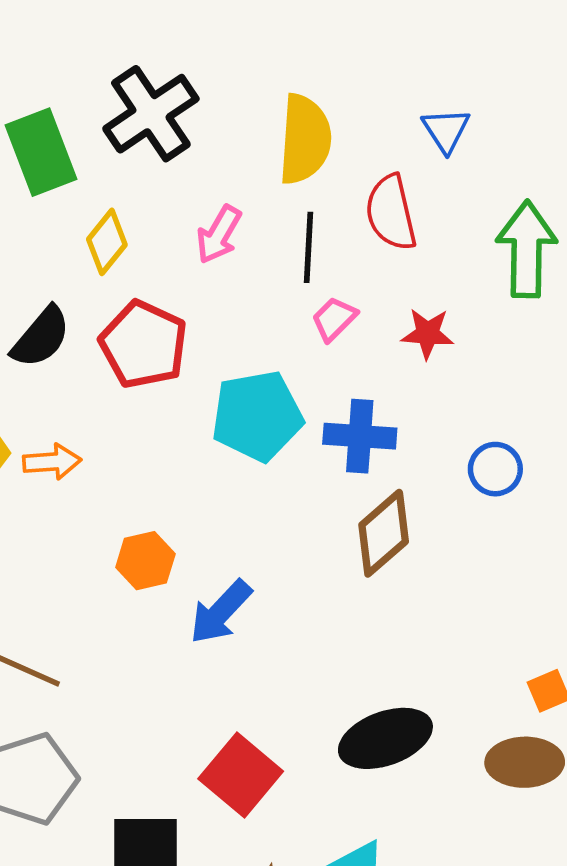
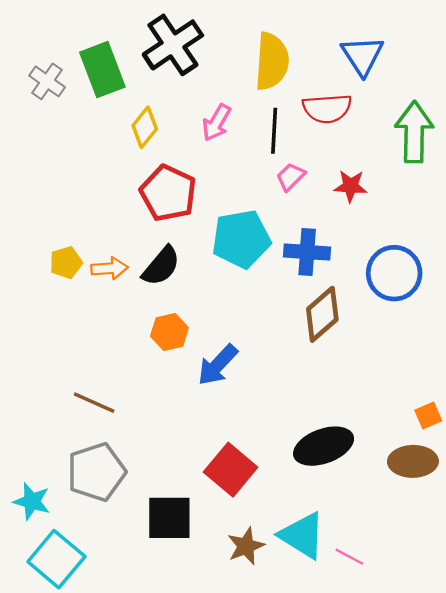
blue triangle: (446, 130) -> (362, 55), size x1.4
red semicircle: (391, 213) -> (327, 108), turned -81
black semicircle: (41, 337) -> (161, 266), moved
blue circle: (495, 469) -> (394, 273), size x1.6

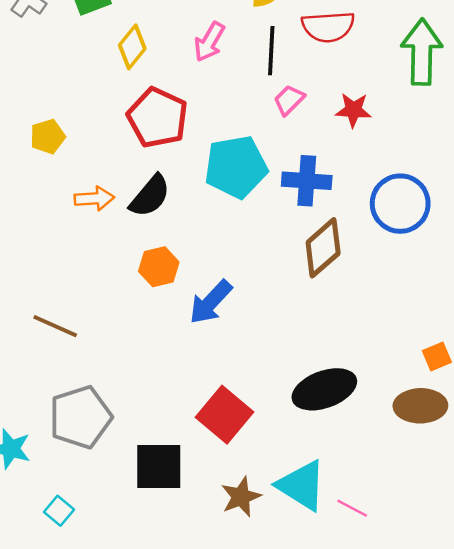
yellow pentagon: (66, 263) -> (48, 137), moved
brown line: (94, 403) -> (55, 326), moved
cyan square: (56, 559) -> (59, 511), moved, size x0.5

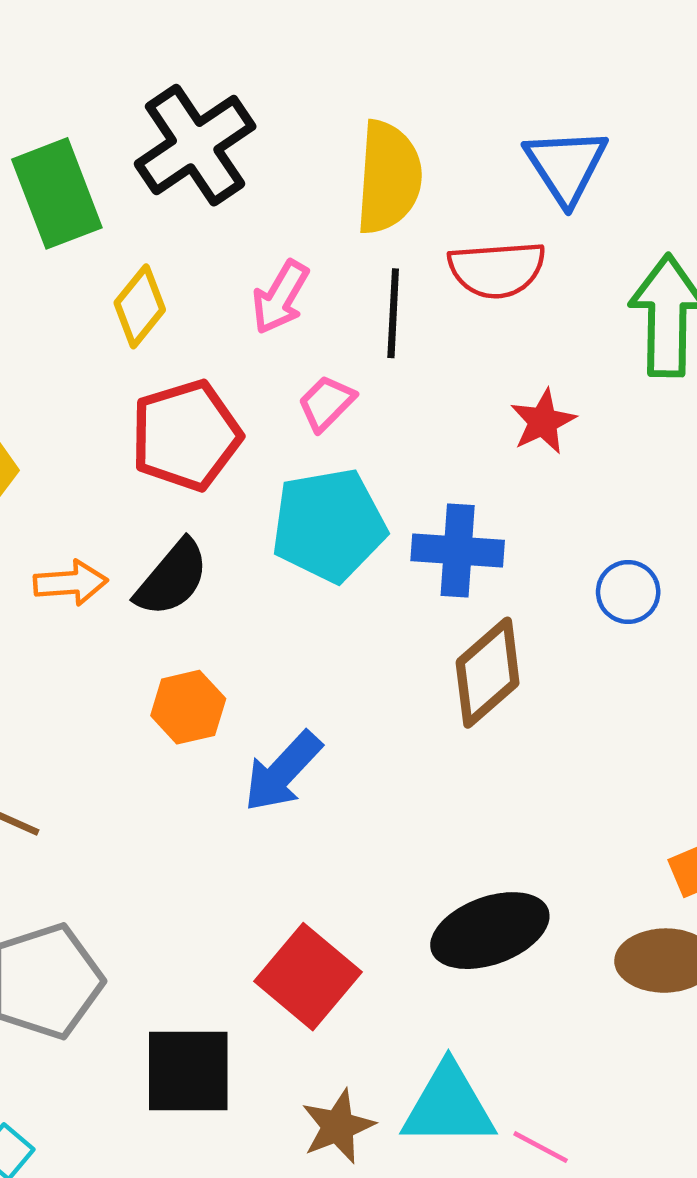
pink trapezoid: (289, 100) -> (326, 403), moved
red star: (353, 110) -> (543, 422), turned -30
red pentagon: (158, 118) -> (186, 435), turned 30
blue circle: (400, 204) -> (628, 592), size x0.6
cyan triangle: (302, 485) -> (448, 1106), turned -32

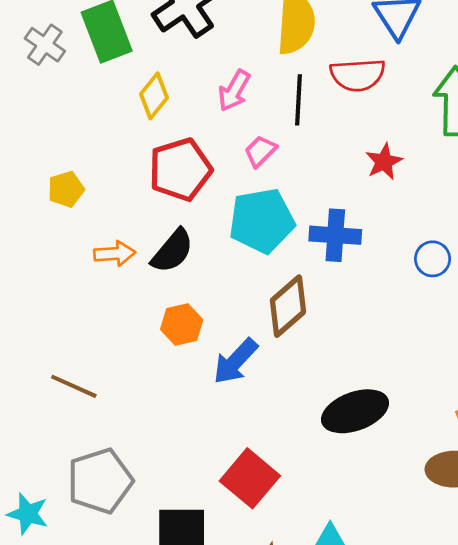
brown diamond: (488, 673) -> (288, 306), moved
black ellipse: (490, 931) -> (355, 411), moved

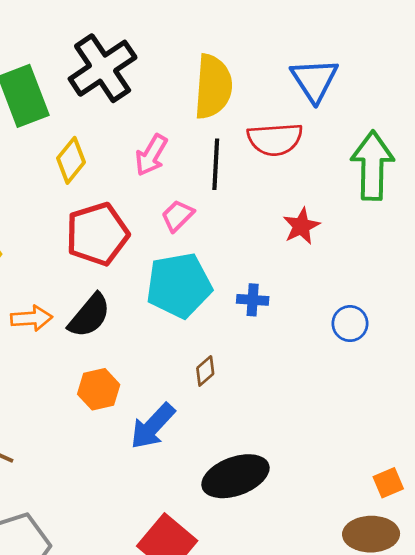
blue cross: (335, 235) -> (253, 300), size x0.6
brown diamond: (288, 306) -> (205, 371), size x0.5
black ellipse: (355, 411) -> (235, 476), moved

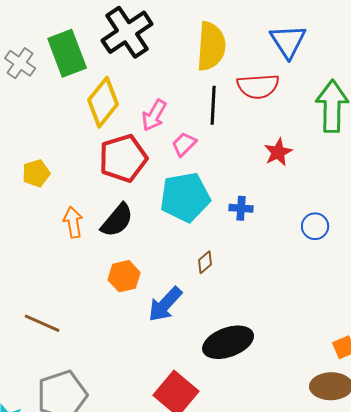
pink arrow: (151, 155) -> (154, 115), moved
yellow diamond: (71, 160) -> (103, 102), size x1.4
orange arrow: (31, 318) -> (73, 222), turned -96

